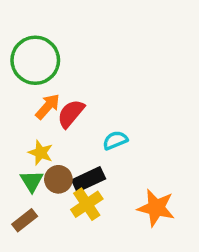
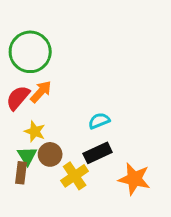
red semicircle: (71, 114) -> (18, 98), moved
black rectangle: (89, 179) -> (98, 153), moved
brown rectangle: (25, 220) -> (21, 173), moved, turned -45

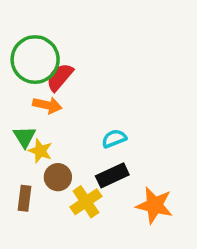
orange arrow: (41, 92) -> (47, 105), turned 60
red semicircle: (18, 98) -> (60, 77), moved
green triangle: (27, 156) -> (25, 137), moved

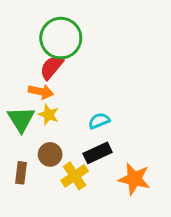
green circle: (35, 60) -> (61, 38), moved
green triangle: (25, 137) -> (21, 119), size x1.4
yellow star: (40, 151) -> (49, 115), moved

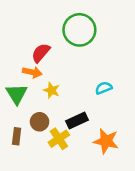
green circle: (61, 38) -> (79, 30), moved
yellow star: (49, 115) -> (52, 90), moved
cyan semicircle: (99, 121) -> (104, 88), moved

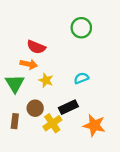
green circle: (79, 30) -> (81, 28), moved, size x0.7
red semicircle: (41, 53) -> (36, 47), turned -108
cyan semicircle: (104, 88) -> (81, 78), moved

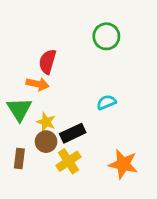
red semicircle: (36, 47) -> (47, 62), turned 84
yellow star: (46, 80) -> (46, 122), moved
black rectangle: (68, 107) -> (73, 133), moved

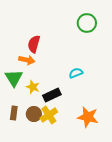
green circle: (106, 36) -> (87, 23), moved
brown circle: (46, 142) -> (34, 114), moved

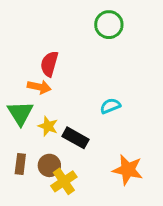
green circle: (87, 23) -> (109, 25), moved
black rectangle: (52, 95) -> (75, 138), turned 54
yellow cross: (49, 115) -> (64, 181), moved

